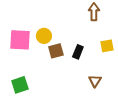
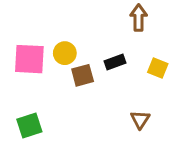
yellow square: (107, 46) -> (158, 68), turned 32
black rectangle: (78, 52) -> (115, 62), moved, turned 48

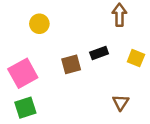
yellow circle: (65, 53) -> (39, 24), moved
pink square: (29, 59) -> (23, 73), moved, turned -32

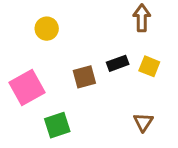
yellow square: (136, 58) -> (149, 66), moved
green square: (25, 108) -> (57, 125), moved

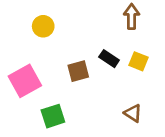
black rectangle: (118, 63) -> (109, 59), turned 54
brown triangle: (143, 122) -> (133, 113), turned -30

